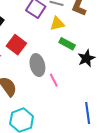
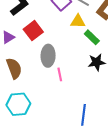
green rectangle: (67, 44) -> (92, 37), moved

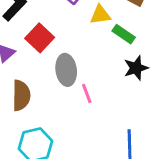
brown semicircle: (14, 68) -> (21, 95), turned 30

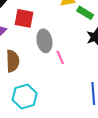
red square: (40, 38) -> (24, 18), turned -30

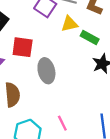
pink line: (60, 57) -> (62, 123), moved

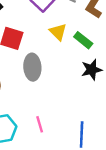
yellow triangle: (69, 24) -> (58, 32), moved, turned 48

